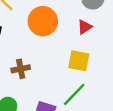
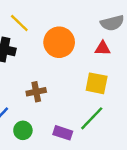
red triangle: (85, 27) -> (103, 48), turned 35

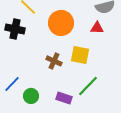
yellow square: (97, 83) -> (80, 55), moved
brown cross: (36, 92) -> (54, 61), moved, turned 35

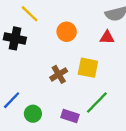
orange circle: (61, 23) -> (67, 32), size x0.7
brown cross: (54, 61) -> (59, 74), turned 35

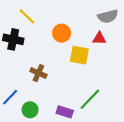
yellow square: (88, 68) -> (79, 55), moved
brown cross: (59, 74) -> (38, 73), moved, turned -35

